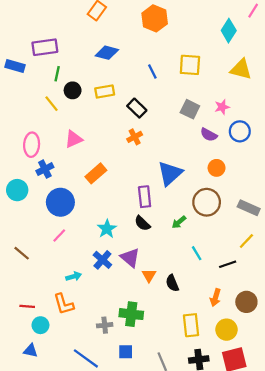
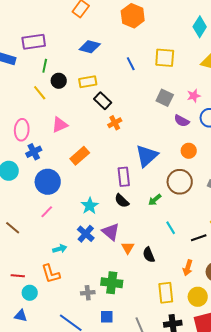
black rectangle: (137, 108) -> (103, 101), moved

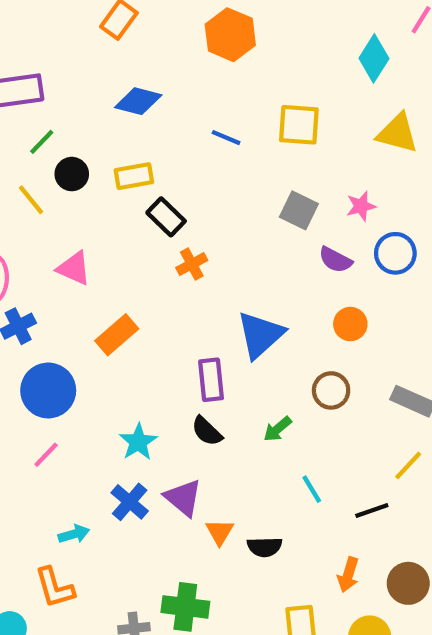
blue line: (131, 64) -> (226, 138), turned -40
green line: (45, 66) -> (42, 142), turned 32
pink triangle: (60, 125) -> (74, 268), turned 48
brown circle: (180, 182) -> (331, 390), size x0.7
black semicircle: (149, 255) -> (265, 547), turned -70

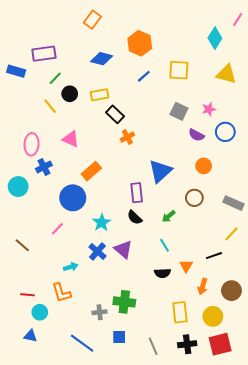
orange hexagon: (230, 35) -> (140, 43), moved
blue line: (226, 138) -> (144, 76), turned -64
blue circle: (48, 390) -> (73, 198), moved
cyan line: (312, 489) -> (164, 245), moved
orange triangle: (220, 532) -> (186, 266), moved

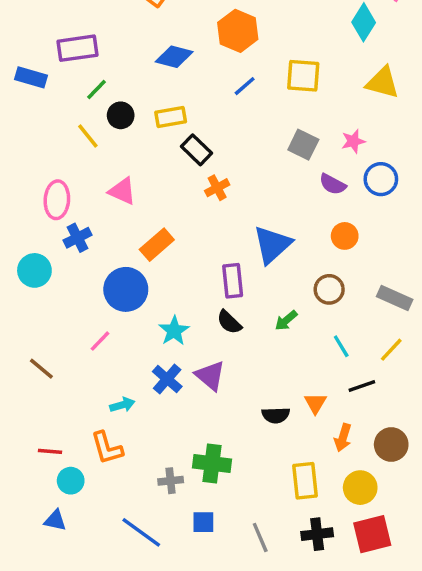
cyan line: (164, 245) -> (341, 346), moved

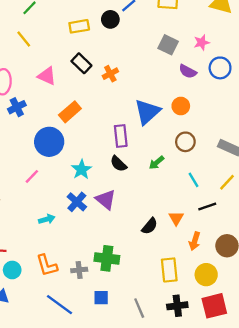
black circle: (121, 115) -> (110, 19), moved
black rectangle: (196, 150) -> (81, 63), moved
orange circle: (345, 236) -> (181, 106), moved
black semicircle: (276, 415) -> (150, 226), turned -48
orange L-shape: (107, 448) -> (47, 265), moved

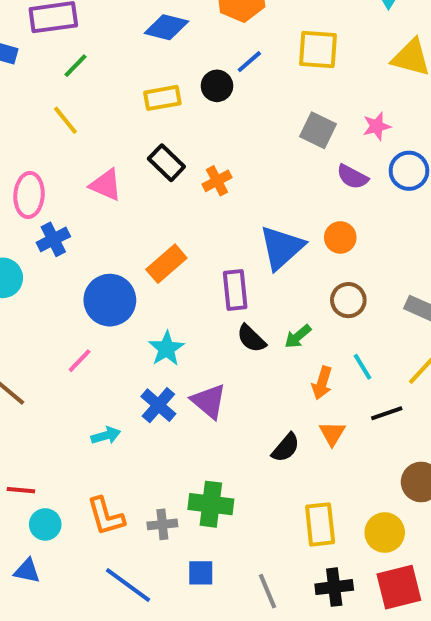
orange rectangle: (70, 112) -> (166, 264), moved
black semicircle: (118, 164) -> (251, 338), moved
orange arrow: (195, 241) -> (322, 383), moved

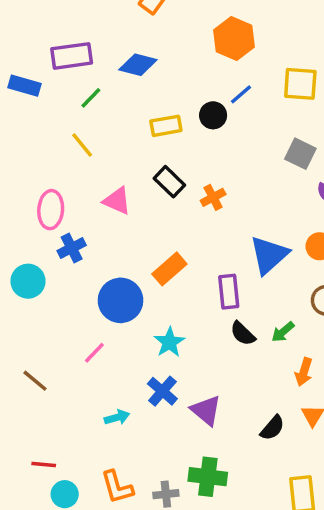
blue diamond: (166, 27) -> (138, 65), moved
purple triangle: (209, 401) -> (206, 410), moved

